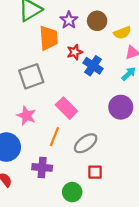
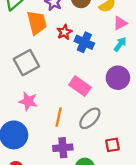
pink rectangle: (66, 108) -> (80, 86), moved
purple cross: (42, 167) -> (63, 148), moved
red square: (95, 172) -> (113, 145), moved

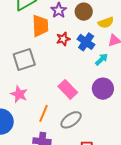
blue cross: (84, 42) -> (86, 42), moved
cyan arrow: (120, 44) -> (102, 59), moved

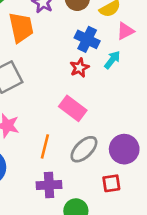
red star: (63, 39) -> (79, 68), moved
purple circle: (103, 89) -> (124, 149), moved

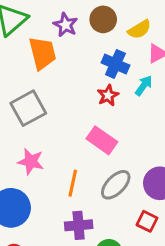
red square: (111, 183) -> (147, 221), turned 36

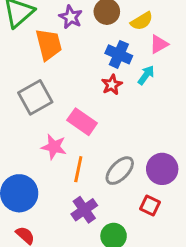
pink rectangle: (102, 140) -> (82, 122), moved
pink star: (31, 161) -> (54, 147), moved
purple cross: (79, 225) -> (84, 210), turned -30

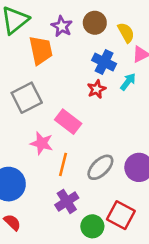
yellow semicircle: (142, 21) -> (126, 33), turned -90
red square: (150, 206) -> (121, 215), moved, size x1.5

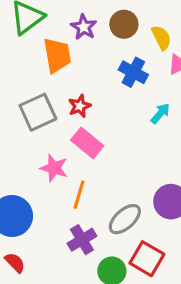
cyan arrow: (128, 82) -> (160, 113), moved
red star: (97, 89) -> (80, 106), moved
gray ellipse: (100, 167) -> (125, 219), moved

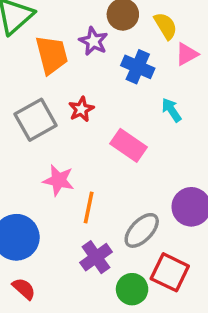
purple star: (84, 27) -> (93, 41), moved
cyan arrow: (160, 113) -> (171, 110), turned -70
pink rectangle: (87, 143) -> (129, 145), moved

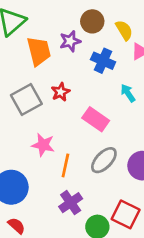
purple star: (93, 41) -> (70, 41), turned 30
gray ellipse: (142, 230) -> (104, 160), moved

